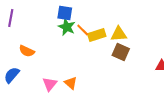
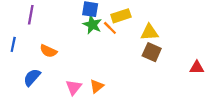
yellow rectangle: (97, 35) -> (121, 16), moved
orange triangle: (71, 83) -> (97, 86), turned 40

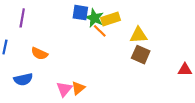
green star: (92, 25) -> (94, 18), moved
blue semicircle: (32, 77) -> (23, 79), turned -144
orange triangle: (97, 86) -> (78, 88), moved

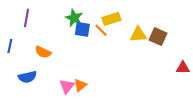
blue square: (80, 13) -> (82, 29), moved
green star: (94, 18) -> (74, 18), moved
brown square: (141, 55) -> (158, 37), moved

